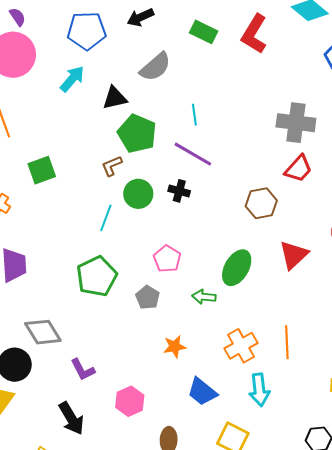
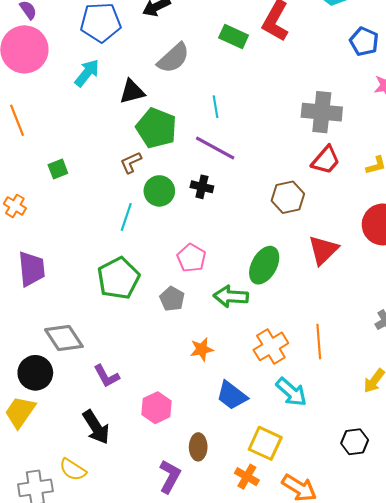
green rectangle: (204, 32) -> (234, 36), moved
green square: (42, 170) -> (58, 169), size x0.7
green arrow: (204, 297) -> (231, 296), size x1.4
cyan arrow: (259, 390) -> (291, 392), turned -40

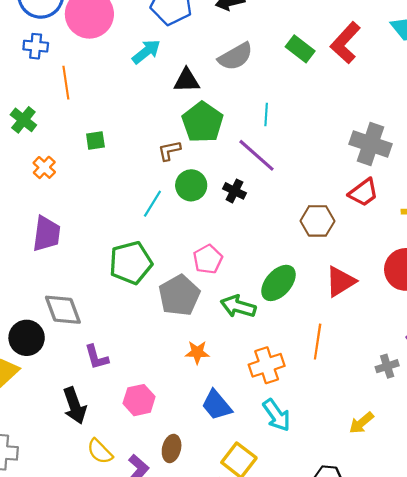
gray pentagon: (172, 299) -> (179, 295), size x1.6
orange line: (319, 342) -> (318, 342), moved
yellow semicircle: (73, 470) -> (100, 451), moved

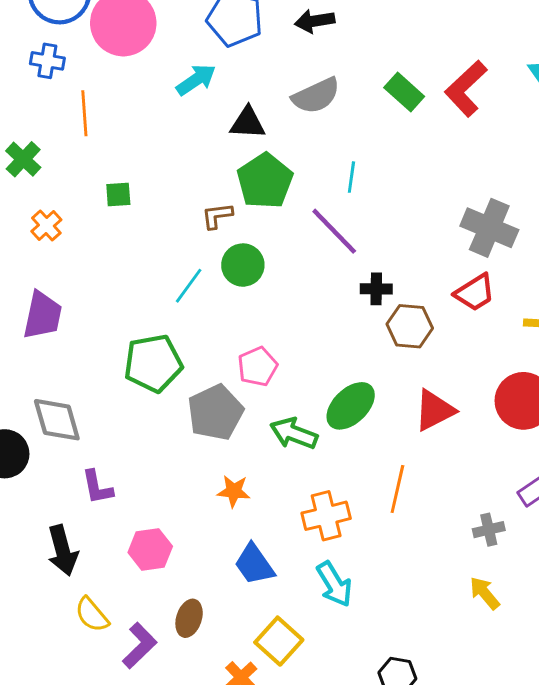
black cross: (234, 191) -> (376, 289), moved, turned -30
yellow arrow: (361, 423) -> (485, 593), moved, turned 85

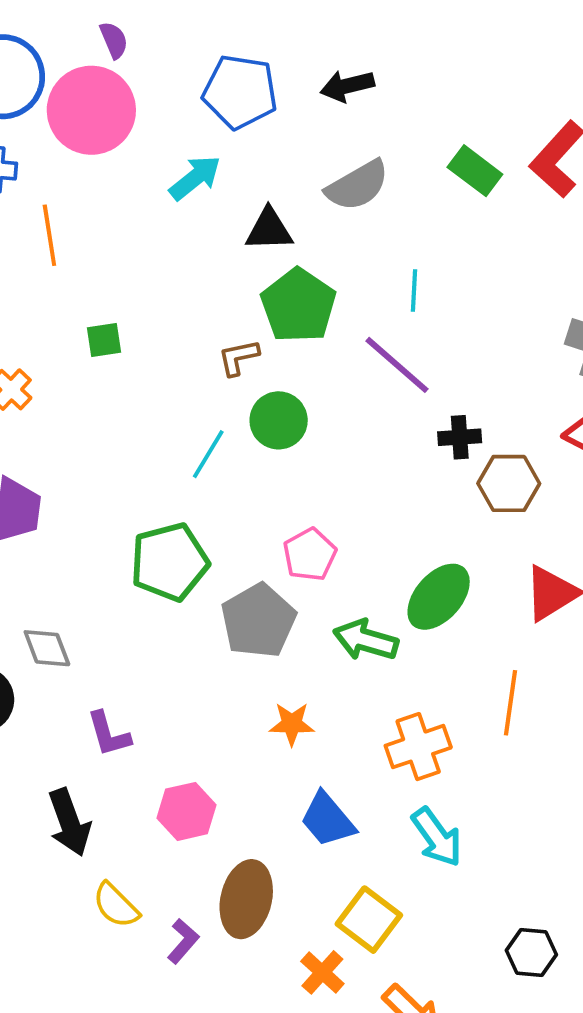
gray diamond: (57, 420) -> (47, 648), size x0.7
brown ellipse: (189, 618) -> (246, 899), size x1.5
purple L-shape: (140, 646) -> (183, 941), size x0.7

